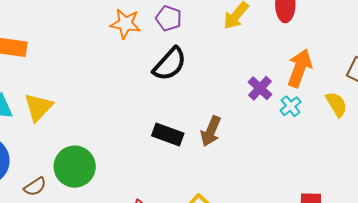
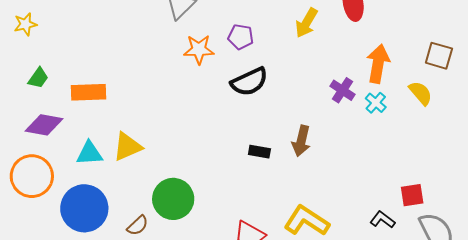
black semicircle: (170, 64) -> (249, 82), turned 33
yellow triangle: (38, 107) -> (127, 147), turned 32
black rectangle: (168, 135) -> (259, 152), size x0.7

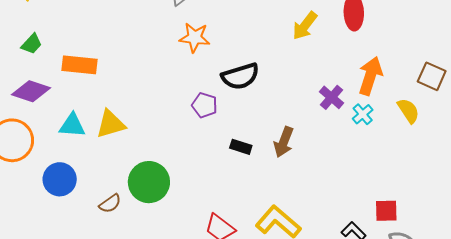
purple pentagon: (241, 37) -> (205, 105), moved
blue circle: (84, 208) -> (60, 179), size x0.7

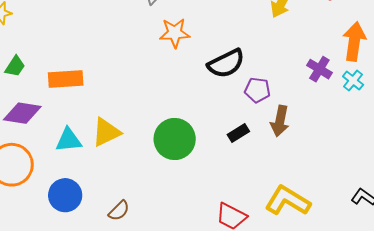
purple pentagon: (205, 105) -> (257, 90), moved
black rectangle: (241, 147) -> (238, 133), turned -40
green circle: (149, 182) -> (175, 139), moved

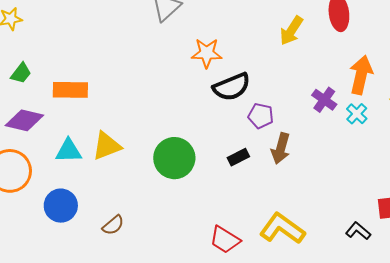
orange star: (175, 33) -> (207, 53), moved

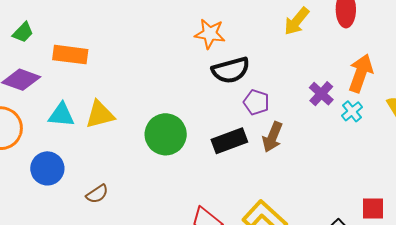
black rectangle: (238, 157) -> (229, 141), size x1.6

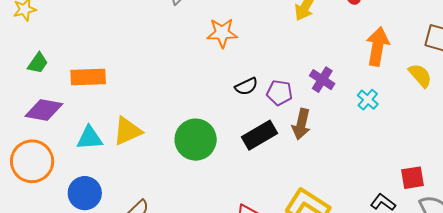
black semicircle: (231, 70) -> (246, 86), moved, size x0.6
purple cross: (321, 94) -> (322, 80), moved
cyan cross: (352, 111) -> (368, 100), moved

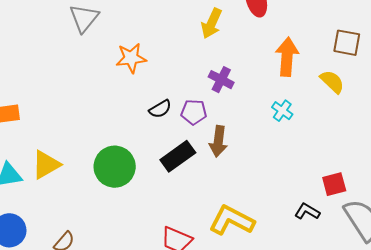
purple cross: (322, 80) -> (221, 80), moved

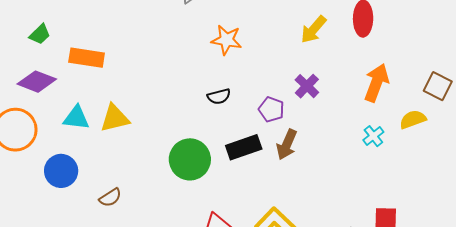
yellow semicircle: (332, 82) -> (413, 119), turned -80
black semicircle: (160, 109) -> (219, 96), moved
cyan cross: (282, 111) -> (373, 136), moved
green circle: (115, 167) -> (190, 159), moved

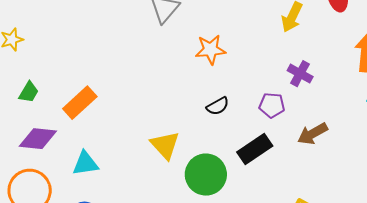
orange rectangle: (87, 58) -> (80, 103), turned -36
yellow triangle: (115, 118) -> (165, 145), moved, turned -44
brown arrow: (287, 145) -> (313, 134), moved, turned 52

